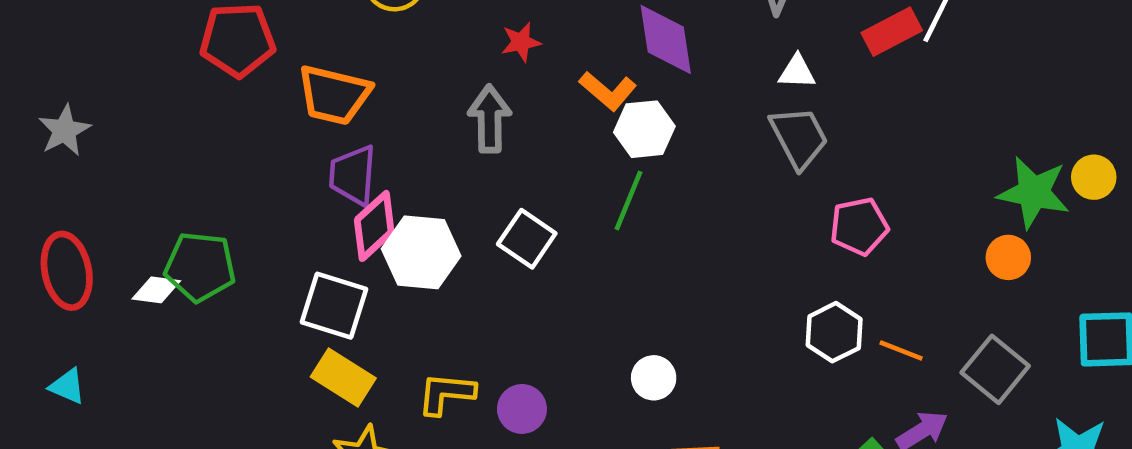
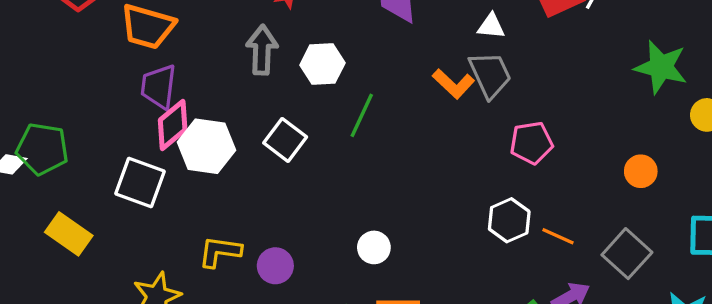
orange L-shape: (608, 91) -> (453, 84), moved
white hexagon: (644, 129) -> (322, 64), moved
green star: (1034, 192) -> (661, 67), moved
yellow rectangle: (343, 377) -> (69, 234), moved

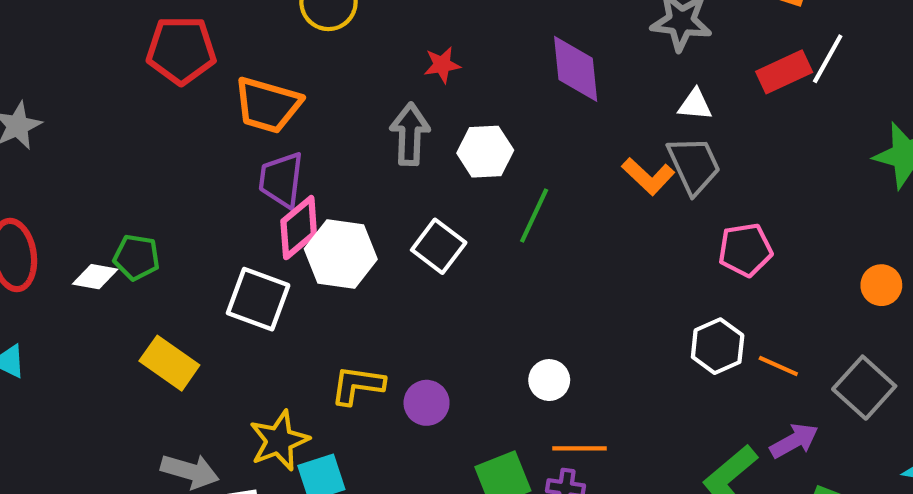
green pentagon: (42, 149) -> (137, 257), size x0.7

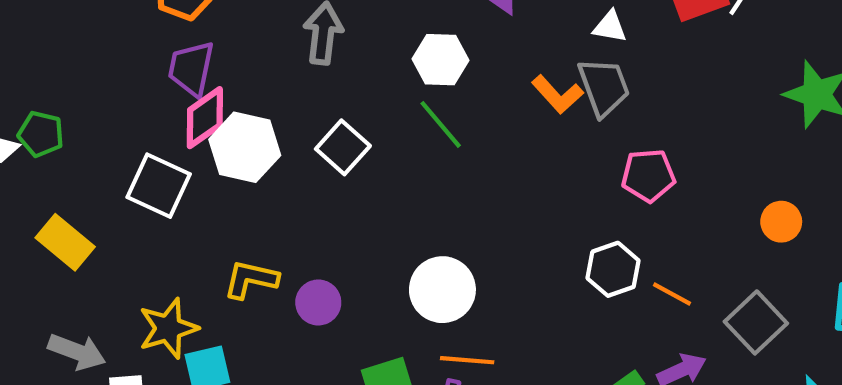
white hexagon: (485, 152) -> (441, 60), moved
green line: (534, 216) -> (441, 124), turned -70
white circle: (549, 380) -> (442, 290), size x1.6

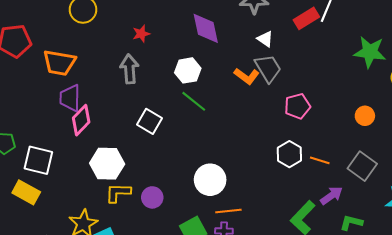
white triangle: (610, 27) -> (265, 39), turned 36
white hexagon: (245, 147) -> (107, 164), moved
white square: (159, 186) -> (38, 160), moved

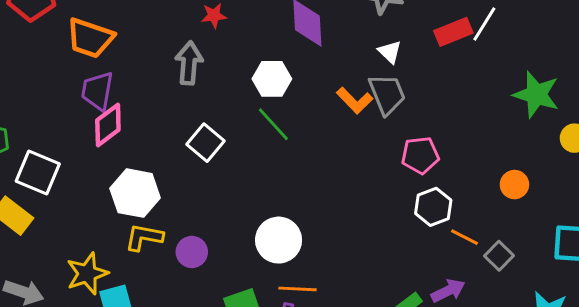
white hexagon: (289, 154) -> (433, 207), moved
orange line: (320, 160) -> (464, 237), moved
gray square: (362, 166) -> (499, 256), size x0.7

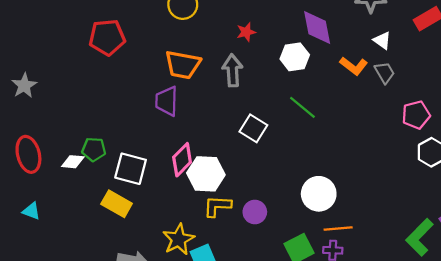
orange trapezoid: (90, 38) -> (183, 65), moved
white hexagon: (272, 79) -> (295, 57), moved
gray trapezoid: (387, 94) -> (385, 73), size x0.7
orange L-shape: (355, 100) -> (354, 66), moved
pink diamond: (108, 125) -> (182, 160), moved

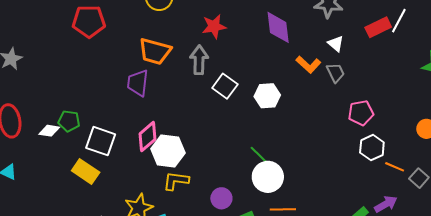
red star: (246, 32) -> (214, 26), size x1.4
white hexagon: (295, 57) -> (267, 96), moved
green line: (302, 107) -> (261, 157), moved
white square: (253, 128) -> (225, 86), moved
purple circle: (255, 212) -> (221, 198), moved

